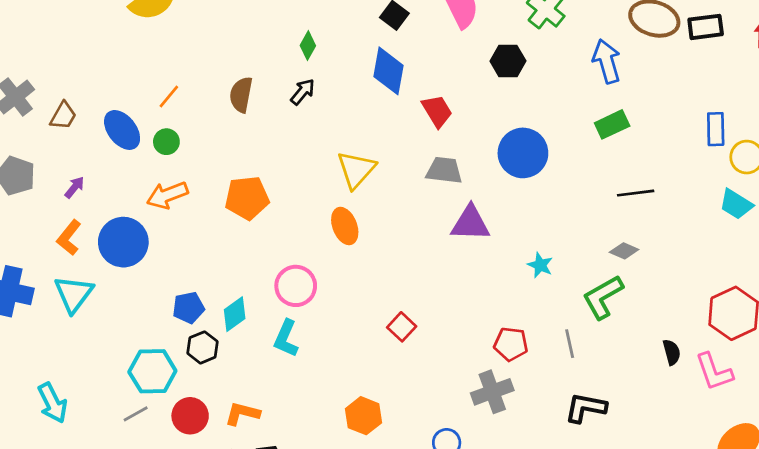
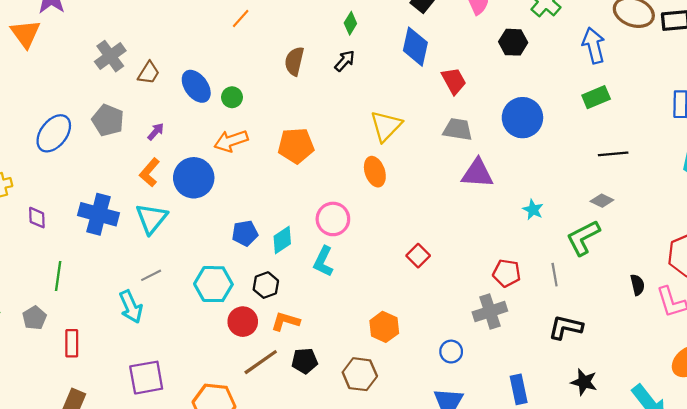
orange line: (169, 97) -> (241, 19), moved
black hexagon: (202, 347) -> (266, 285), moved
gray line: (136, 414) -> (151, 275), moved

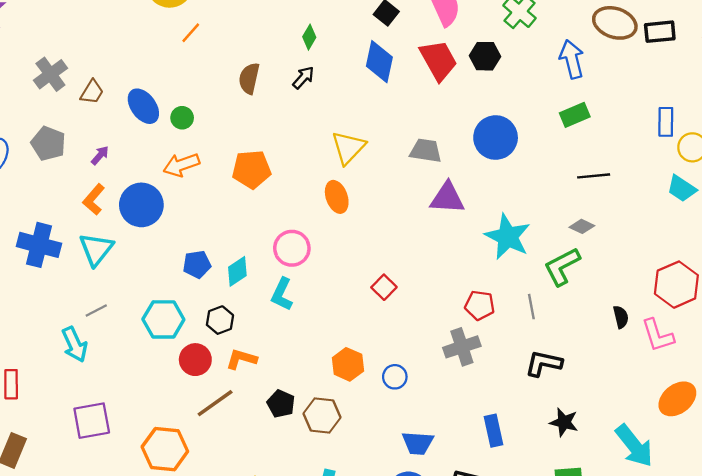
red trapezoid: (454, 81) -> (439, 60), moved, size x1.4
cyan star: (533, 210) -> (508, 237), size x2.0
blue circle: (451, 352) -> (395, 377), moved
black pentagon: (305, 361) -> (281, 404), moved, turned 30

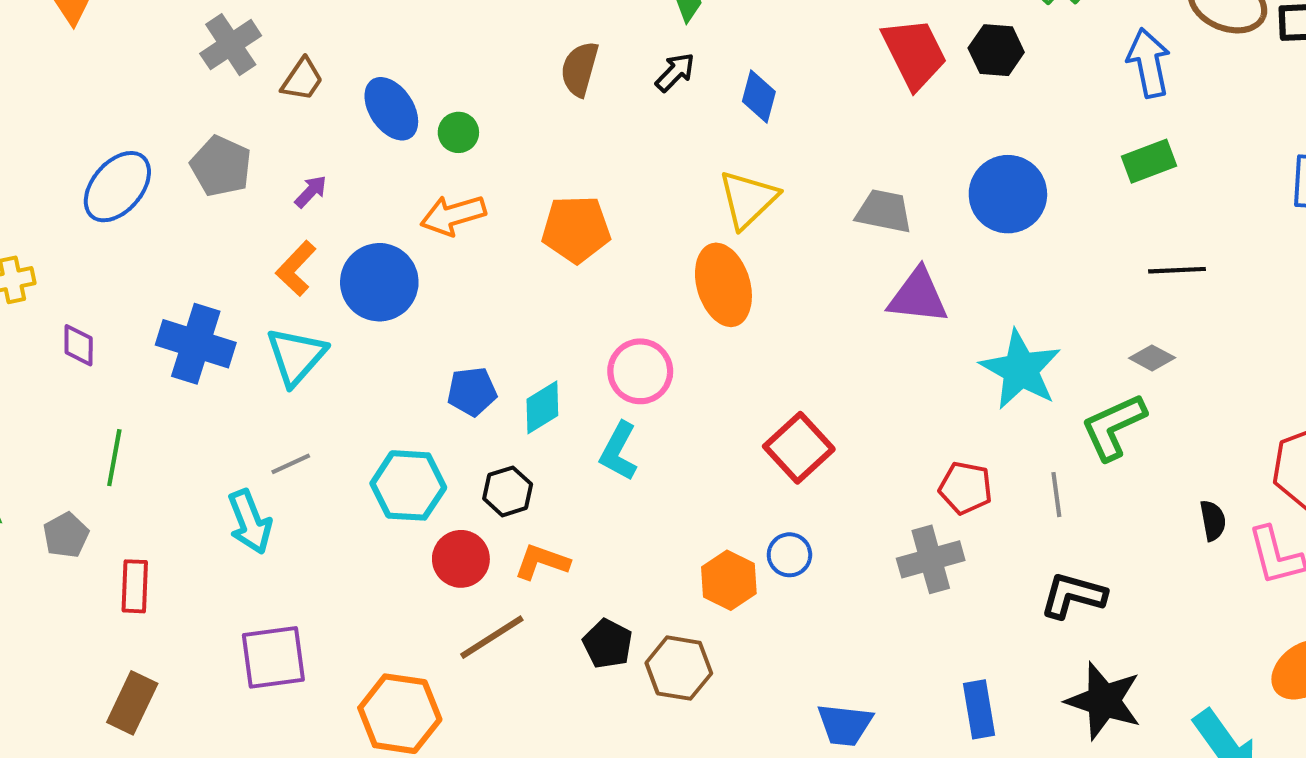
blue diamond: (379, 62) -> (759, 97), moved, size x0.7
orange ellipse: (337, 197) -> (723, 285), size x1.4
red square: (384, 287) -> (799, 448), size x1.5
blue circle: (395, 377) -> (789, 555), moved
black star: (564, 422) -> (1104, 701), size x1.5

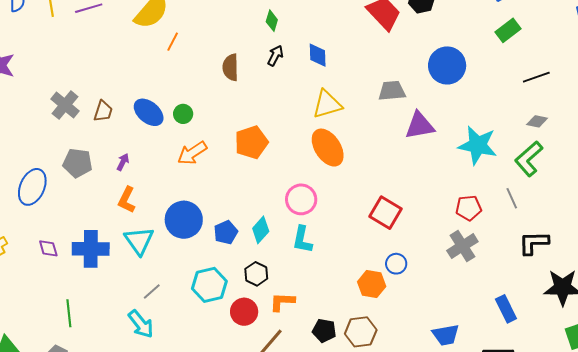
yellow triangle: (748, 199) -> (327, 104), turned 44
blue circle: (379, 282) -> (184, 220), moved
purple diamond: (79, 345) -> (48, 248), moved

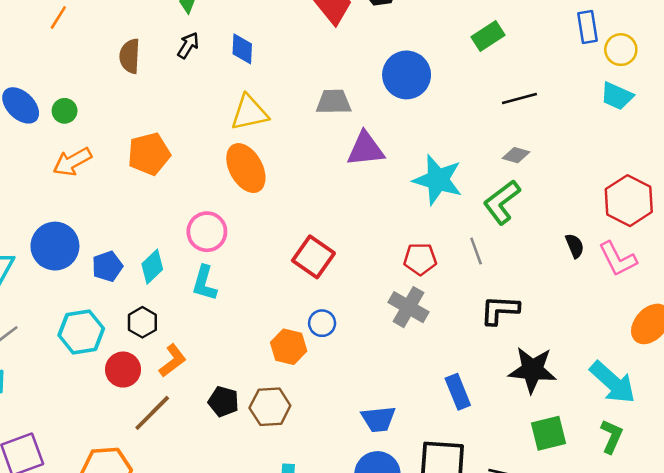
gray cross: (462, 246) -> (408, 307), turned -32
orange L-shape: (282, 302) -> (173, 361), turned 136

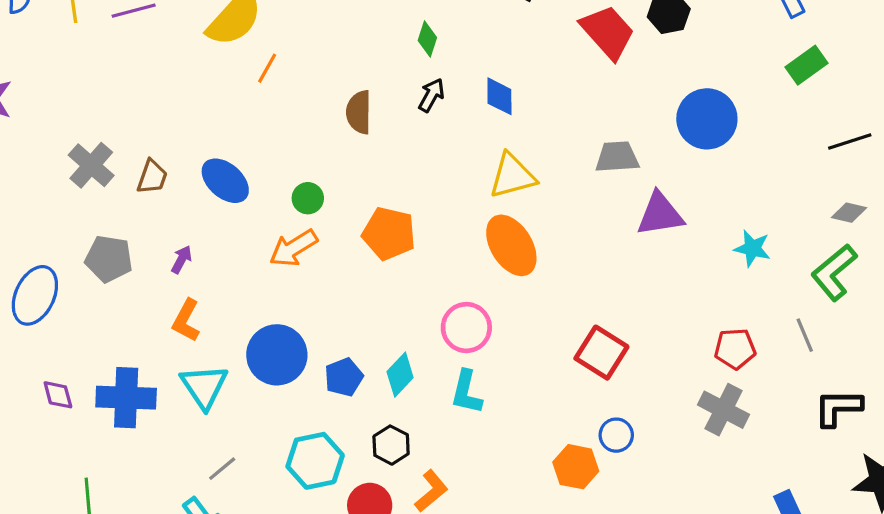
green circle: (65, 111) -> (308, 198), moved
orange pentagon: (149, 154) -> (389, 234), turned 30
cyan star: (438, 180) -> (752, 248), size x0.6

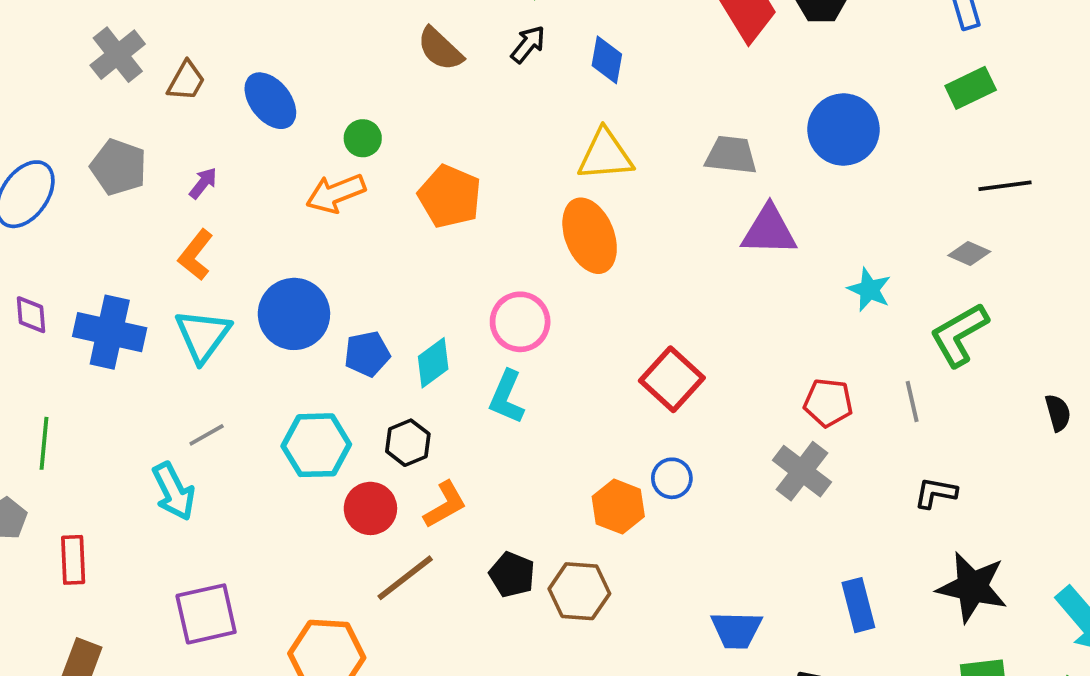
brown semicircle: (359, 112) -> (440, 49), turned -57
gray diamond: (849, 213) -> (969, 253), moved
black L-shape: (838, 408) -> (936, 493), size x0.7

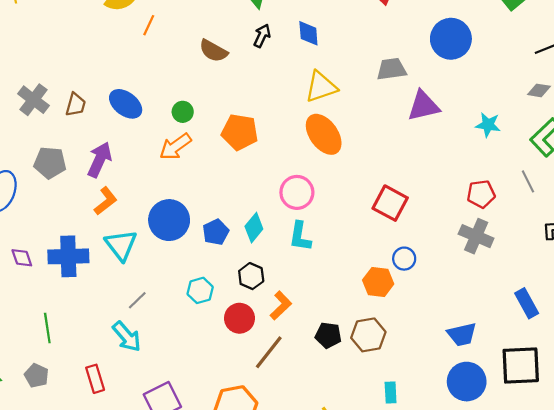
purple arrow: (203, 183) -> (100, 160), size x1.8
orange L-shape: (196, 255) -> (106, 201), turned -152
cyan hexagon: (316, 445) -> (200, 290), size x0.7
red rectangle: (73, 560) -> (95, 379), moved

